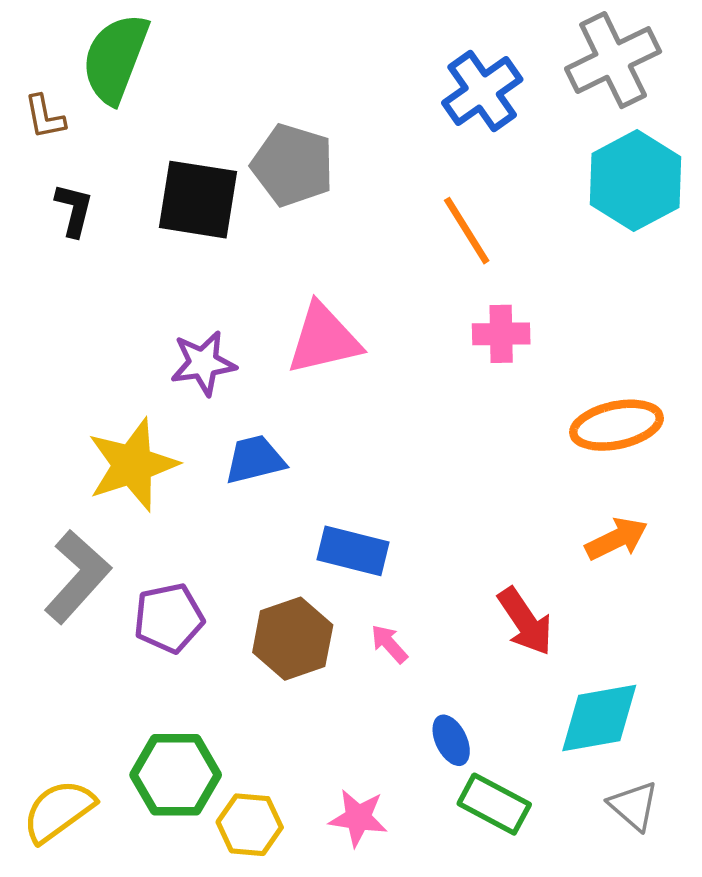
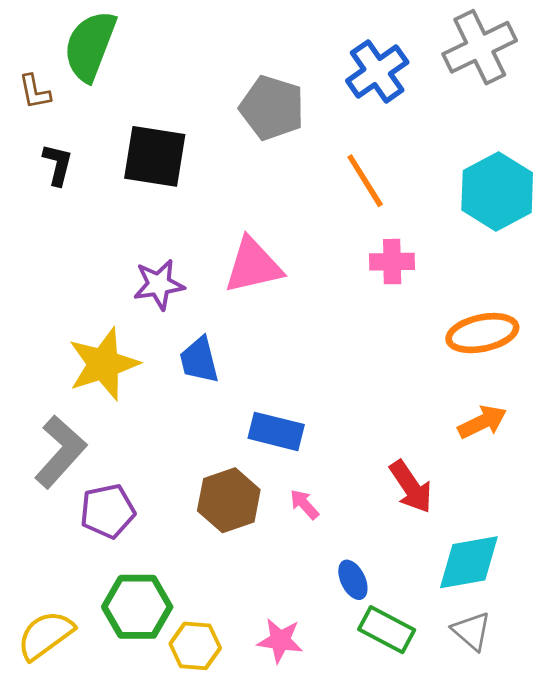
gray pentagon: (293, 165) -> (272, 108), moved
cyan hexagon: (635, 181) -> (497, 191), moved
blue trapezoid: (255, 460) -> (199, 360), turned -90
purple pentagon: (169, 618) -> (108, 511), moved
gray triangle: (634, 806) -> (472, 631), moved

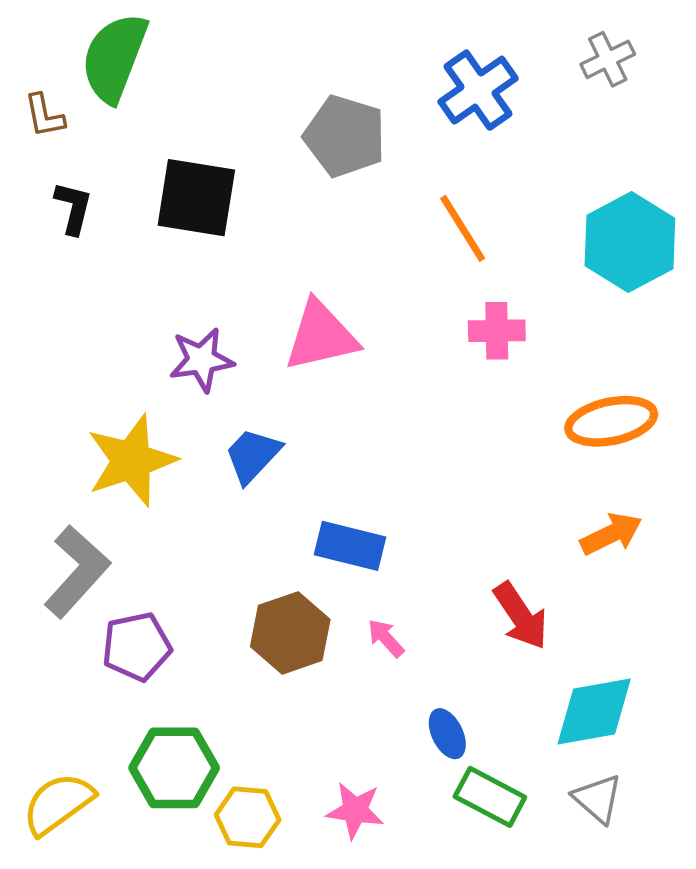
gray cross: (480, 47) -> (608, 59), size x0.6
blue trapezoid: (199, 360) -> (253, 455), turned 57

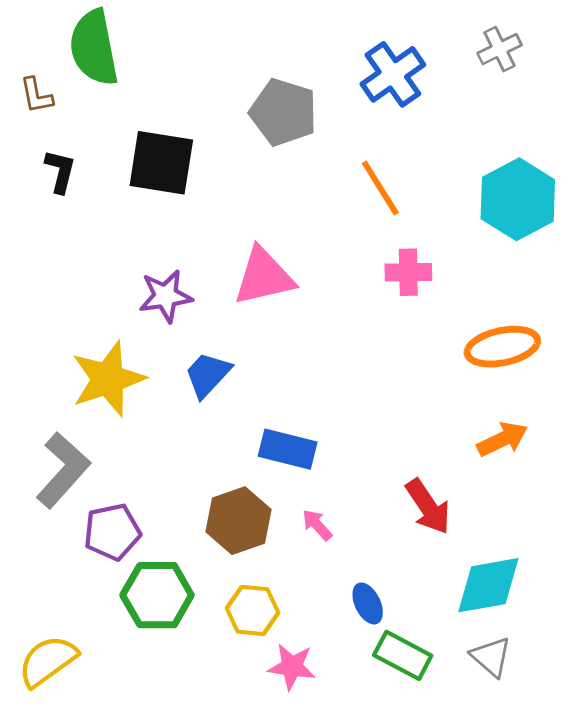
green semicircle: (114, 58) -> (94, 48), turned -32
green hexagon: (174, 768) -> (157, 595), moved
yellow hexagon: (248, 817) -> (253, 610), moved

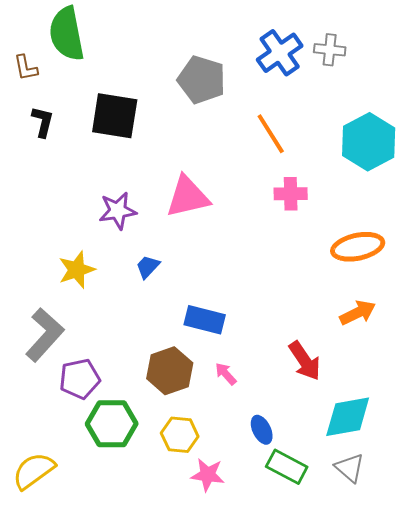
gray cross: (500, 49) -> (330, 50), moved, turned 32
blue trapezoid: (208, 375) -> (148, 267), size x0.7
yellow star: (108, 379) -> (77, 270), size x0.7

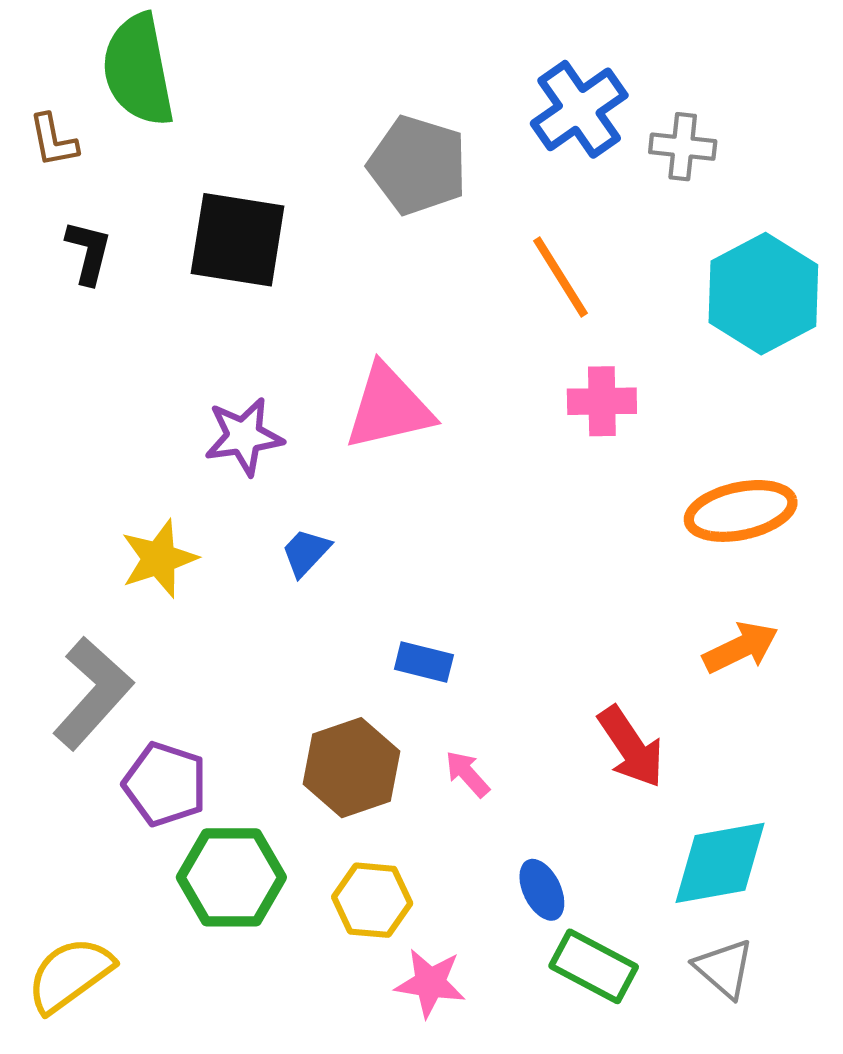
gray cross: (330, 50) -> (683, 147), moved
blue rectangle: (205, 320) -> (424, 662), size x0.7
purple pentagon: (80, 379) -> (165, 784), turned 30

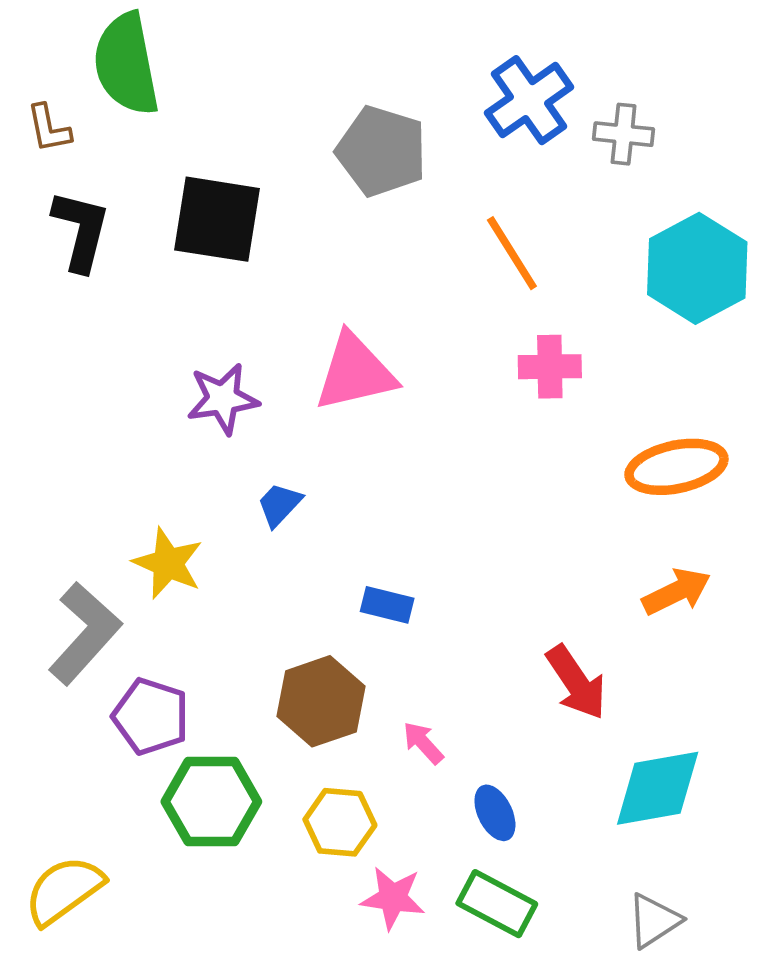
black L-shape: (89, 252) -> (81, 231), size x1.4
yellow star: (159, 559) -> (168, 563), moved, turned -30
pink arrow: (467, 774) -> (423, 743), moved
green rectangle: (594, 966) -> (497, 904), moved
gray triangle: (724, 968) -> (654, 921), moved, turned 46

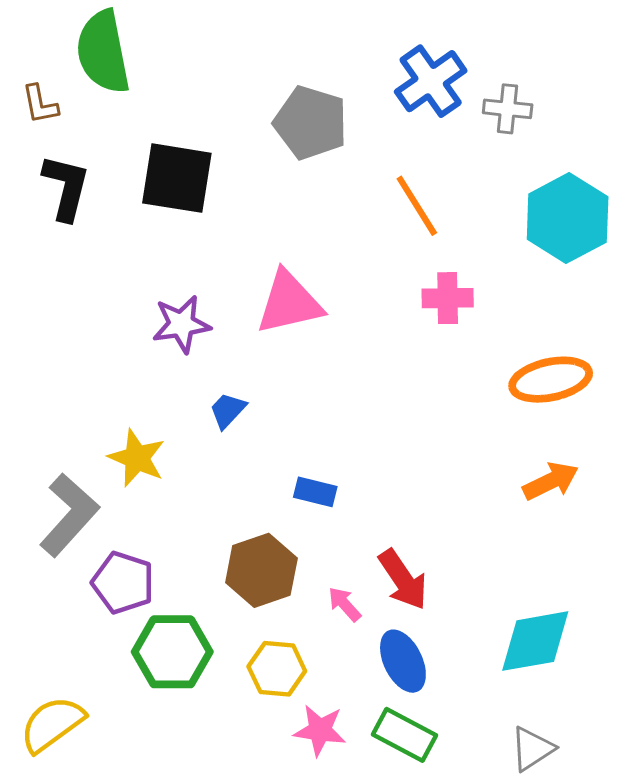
red arrow: (576, 682) -> (403, 580), moved
blue ellipse: (495, 813) -> (403, 661), size x1.4

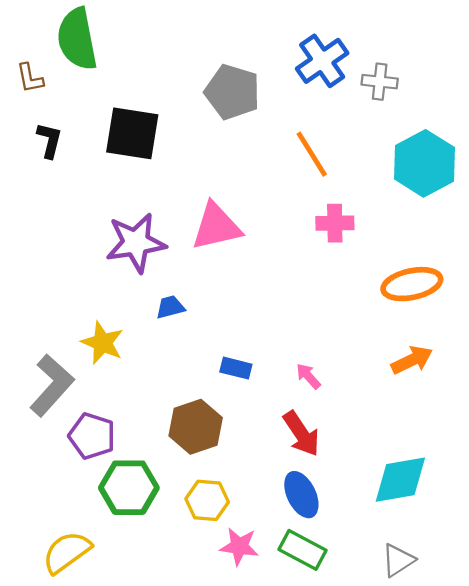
black L-shape: (66, 187) -> (49, 140), size x0.7
purple star: (181, 324) -> (136, 243), size x1.4
blue trapezoid: (228, 410) -> (170, 307), turned 32
pink arrow: (345, 604) -> (308, 376), moved
yellow semicircle: (52, 724) -> (67, 552), moved

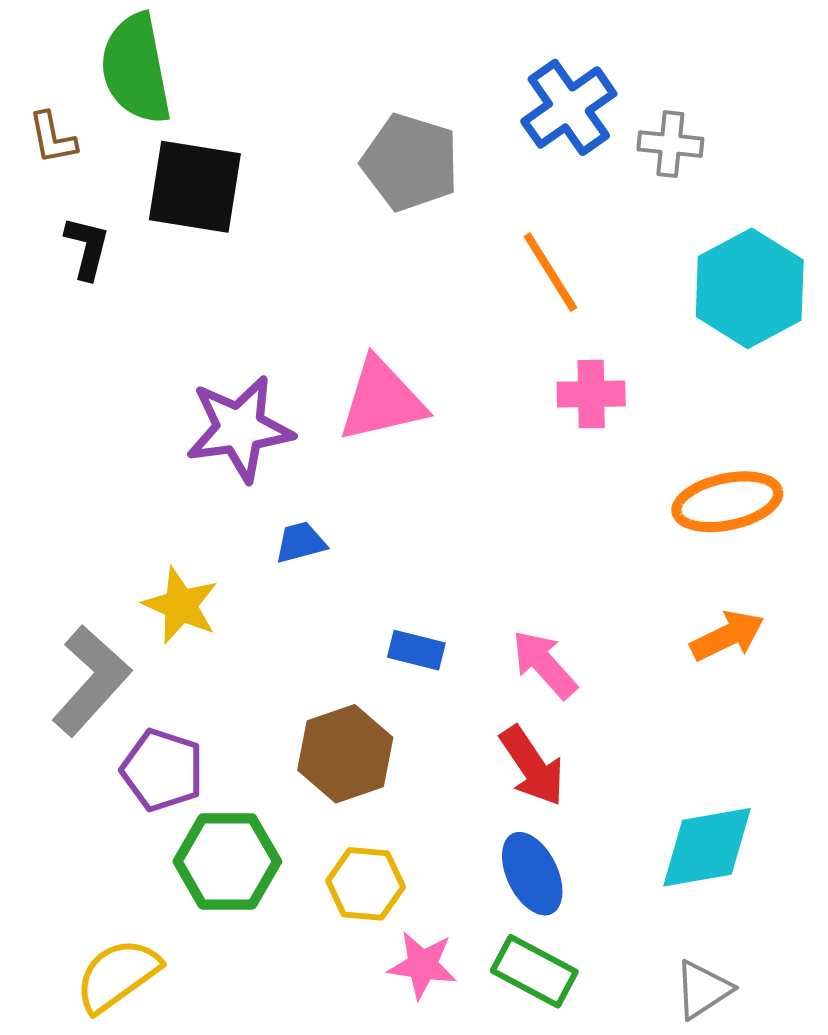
black square: (132, 133) -> (195, 187), moved
pink arrow: (308, 376) -> (544, 664), size x1.5

